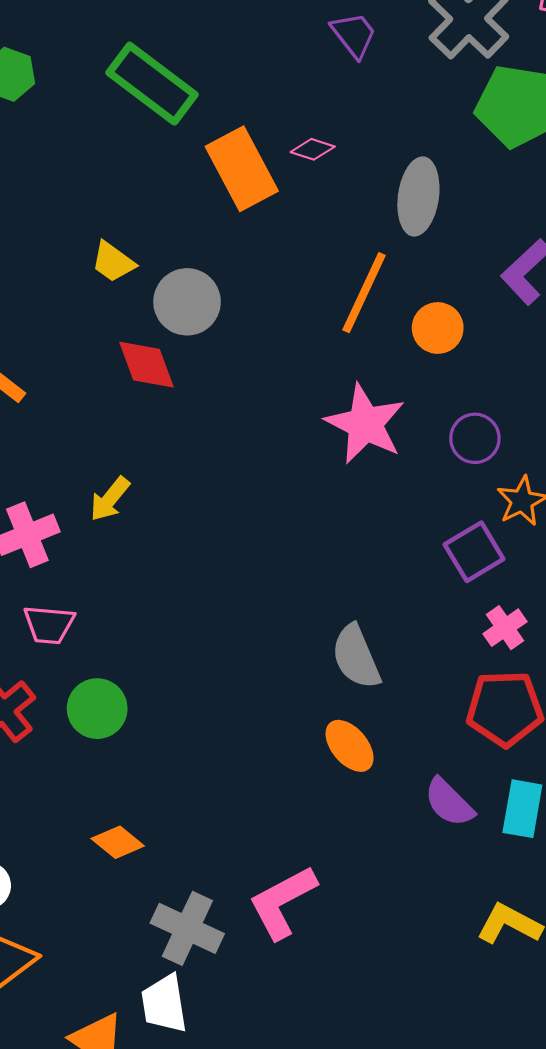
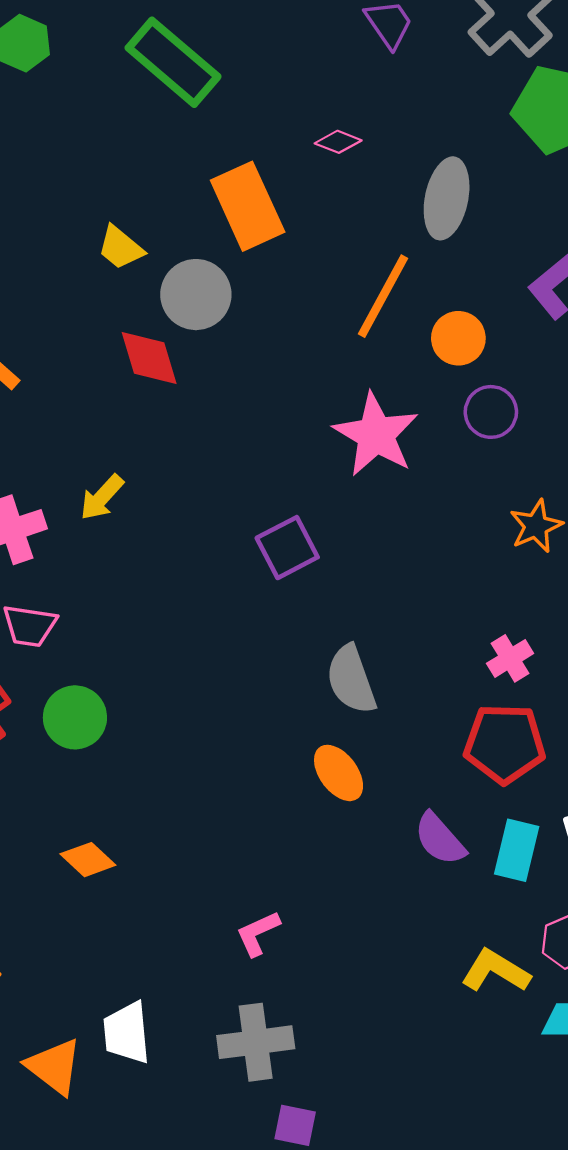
orange rectangle: (242, 169) -> (248, 206), moved
purple circle: (475, 438) -> (491, 412), moved
purple square: (474, 552) -> (287, 548), moved
pink L-shape: (282, 902) -> (258, 933), size x0.6
gray cross: (187, 928) -> (256, 1042), moved, turned -36

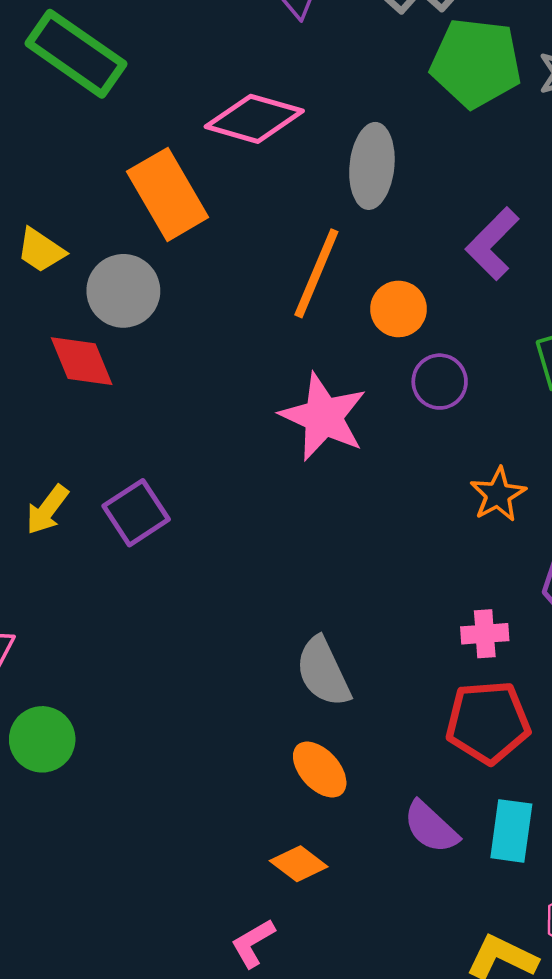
pink diamond: (338, 142) -> (254, 119), size x2.0
purple square: (287, 548) -> (136, 513), moved
pink cross: (510, 658) -> (485, 634), turned 33
orange diamond: (88, 860) -> (299, 864), moved

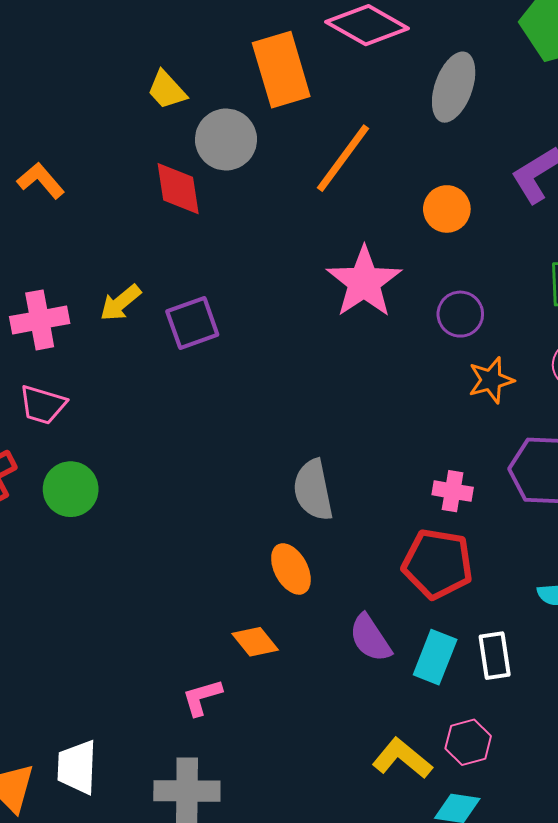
orange line: (316, 273) -> (343, 158), moved
purple circle: (440, 382) -> (460, 314), moved

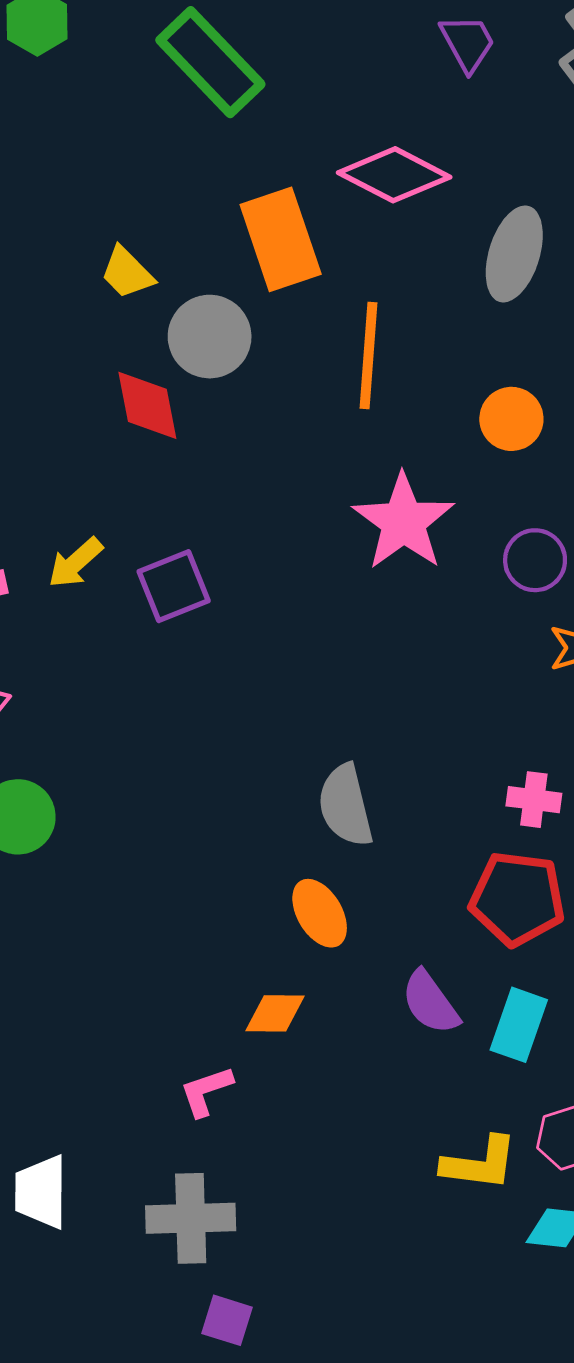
orange line: (343, 158) -> (369, 356), turned -30
orange diamond: (255, 642) -> (275, 1013), turned -48
yellow L-shape: (402, 758) -> (480, 1163), turned 150

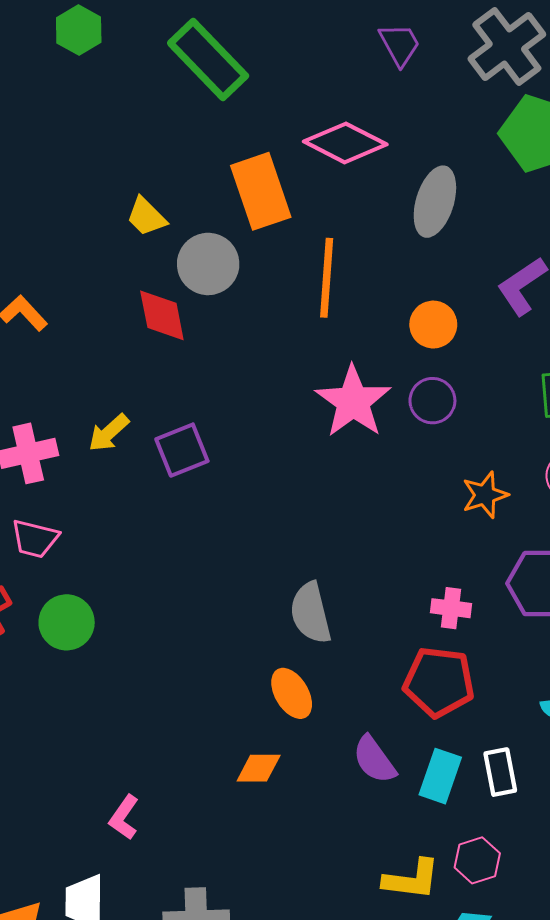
purple circle: (535, 560) -> (432, 401), moved
pink L-shape: (206, 1091) -> (124, 817), moved, turned -36

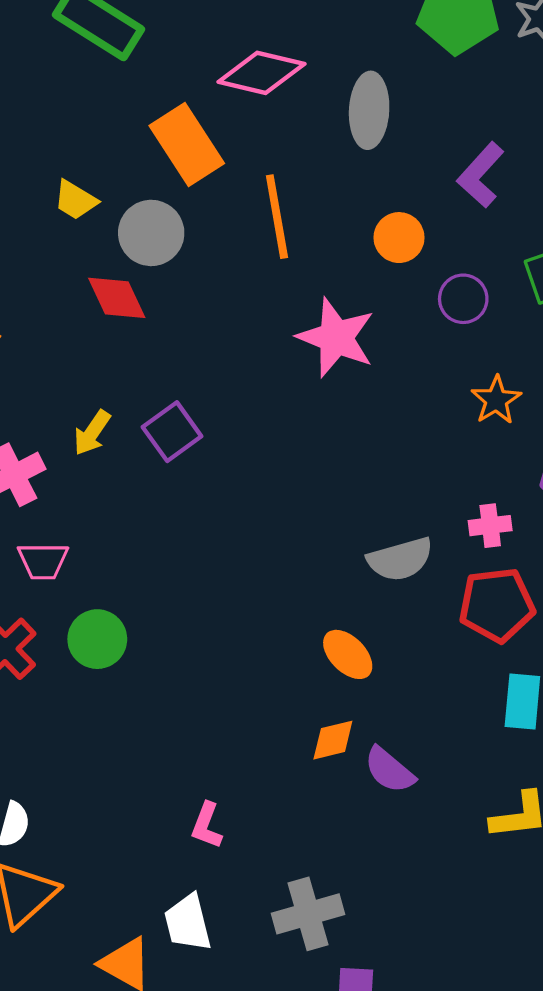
purple circle: (432, 401) -> (463, 299), moved
gray semicircle: (311, 613) -> (400, 559), moved, turned -78
purple semicircle: (374, 760) -> (389, 770), moved

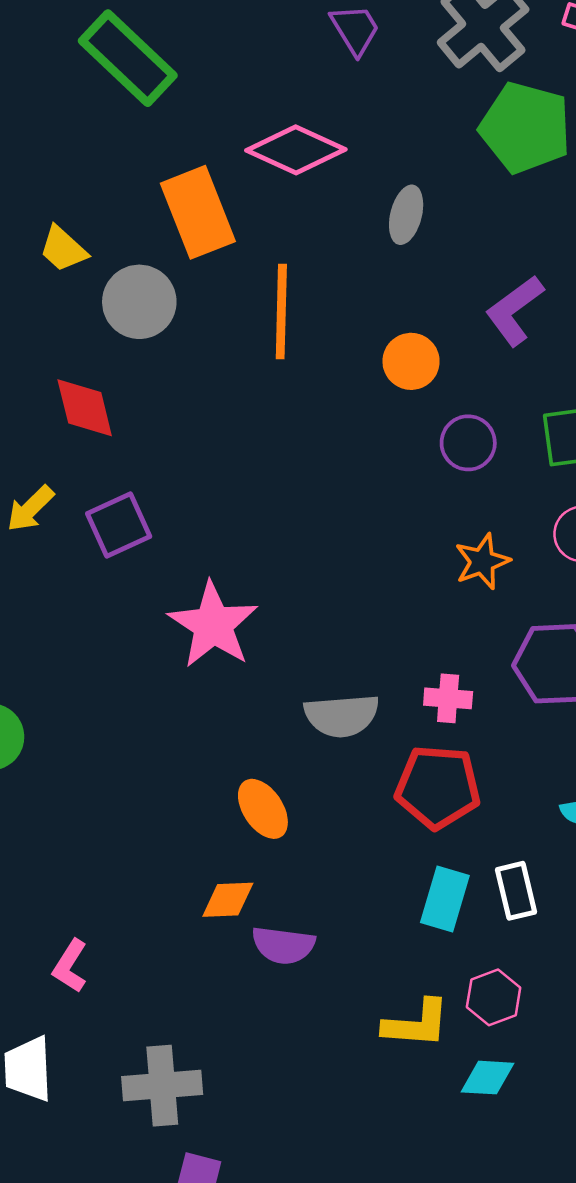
gray ellipse: (369, 110) -> (406, 215), size x0.7
red diamond: (117, 298) -> (85, 408), moved
pink star: (336, 338) -> (213, 625), moved
purple semicircle: (389, 770) -> (283, 945), turned -44

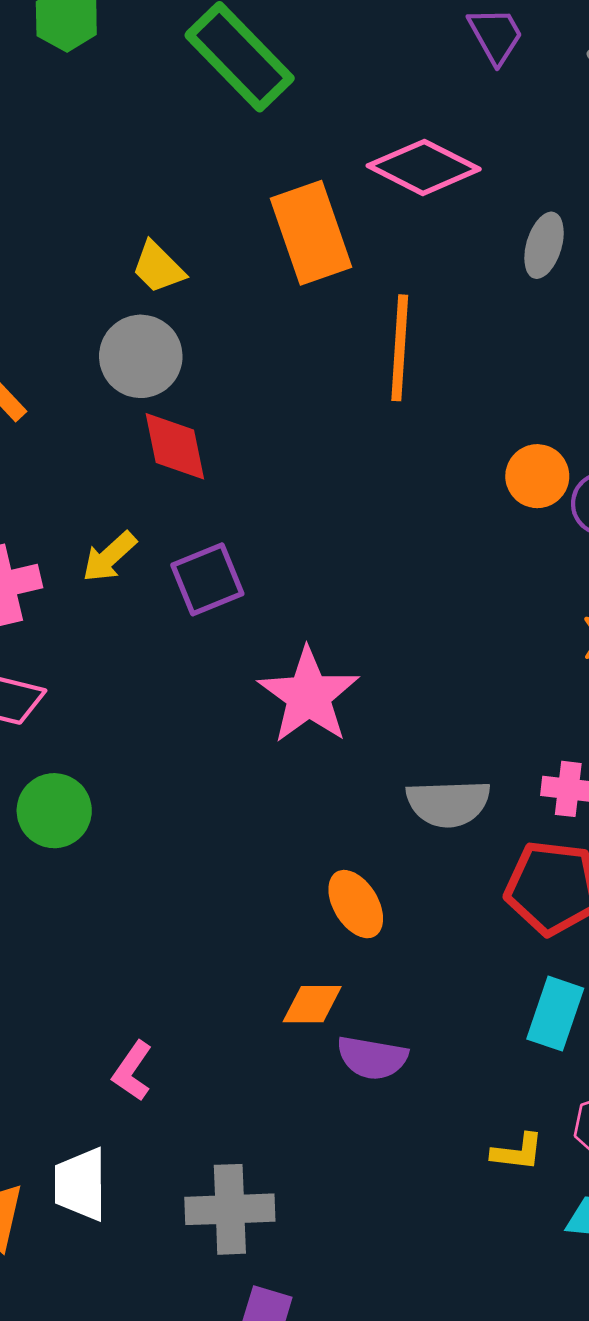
gray circle: (139, 302) -> (141, 356), moved
orange circle: (411, 361) -> (537, 476), moved
yellow L-shape: (416, 1024) -> (517, 1152), size x0.7

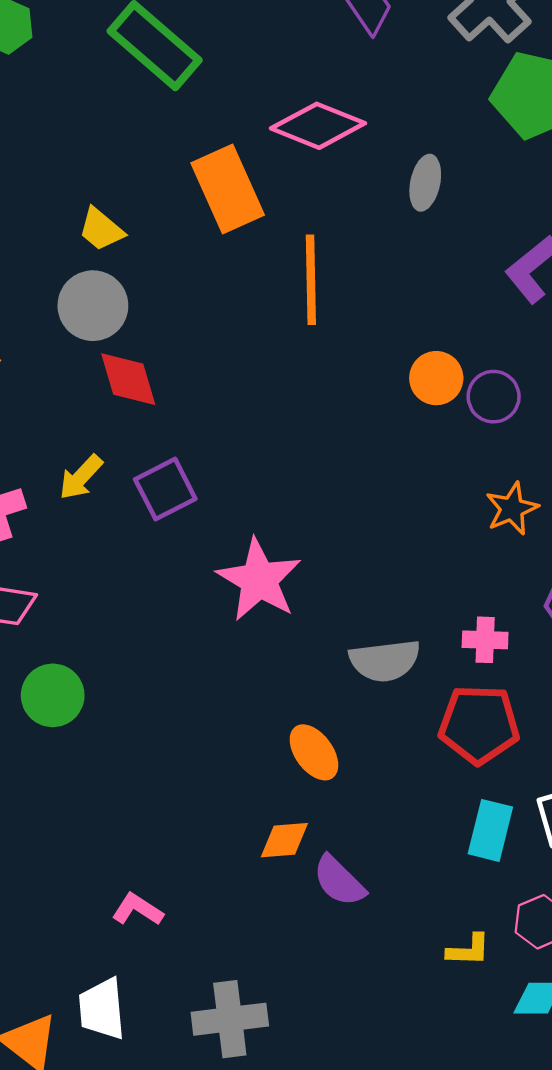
purple semicircle: (372, 1058) -> (339, 881), turned 40
pink L-shape: (132, 1071) -> (138, 910), turned 93

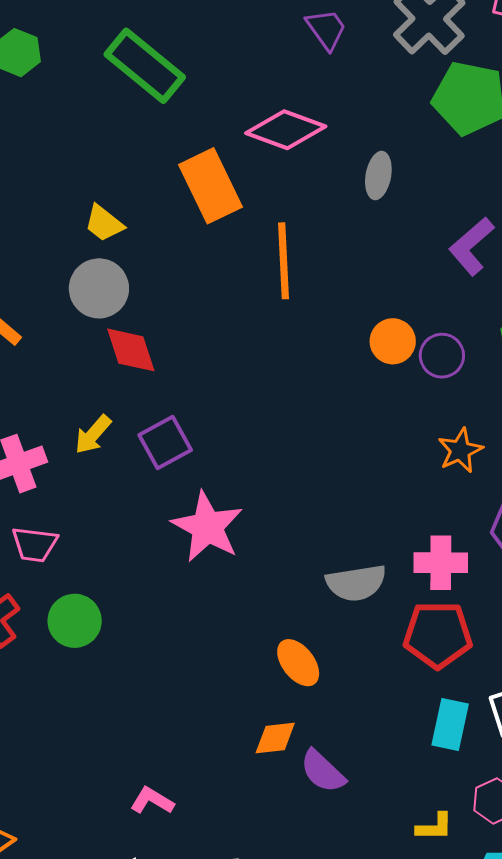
pink star: (259, 580) -> (207, 527), moved
pink cross: (485, 640) -> (441, 563), size x1.4

